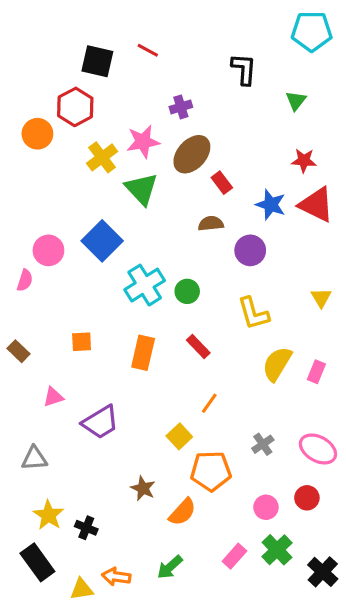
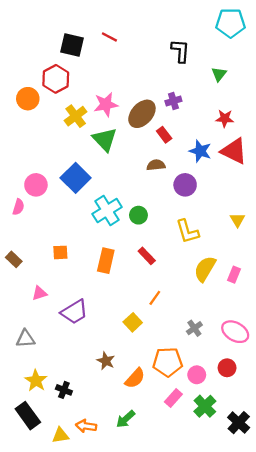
purple cross: (181, 107) -> (173, 101), moved
orange pentagon: (211, 471) -> (168, 362), moved
pink rectangle: (234, 556) -> (173, 398), moved

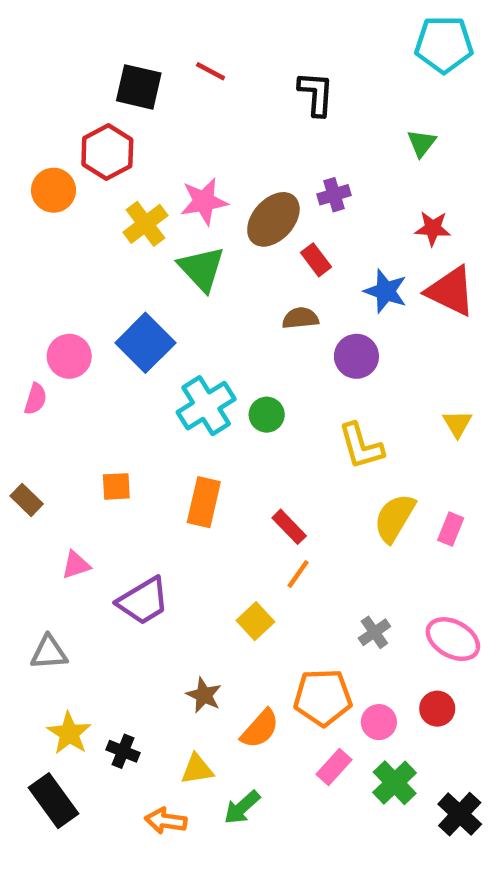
black L-shape: (180, 51) -> (316, 94), moved
red rectangle: (147, 256) -> (289, 527), moved
yellow triangle: (60, 435) -> (197, 769), moved

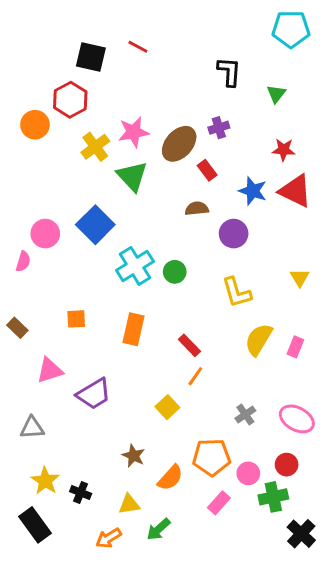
black L-shape: (316, 94) -> (229, 72), moved
pink triangle: (76, 565) -> (50, 370), size x1.4
green cross: (395, 783) -> (273, 497), moved, turned 32
orange arrow: (166, 821) -> (109, 538), turned -40

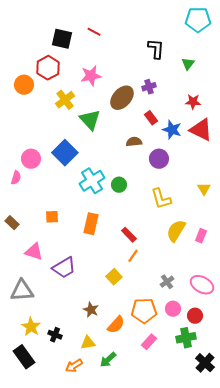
pink star: (134, 132) -> (91, 76), moved
red rectangle: (207, 170) -> (151, 118), moved
pink triangle: (50, 370) -> (34, 252), turned 36
gray triangle: (32, 428) -> (22, 291), size x1.4
pink circle: (248, 473) -> (173, 309), moved

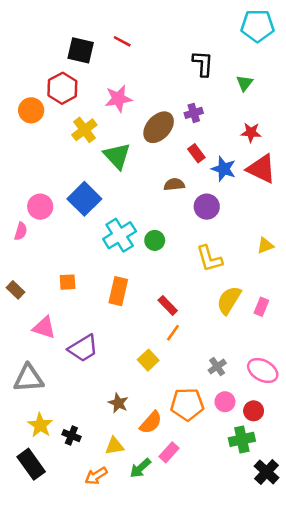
yellow triangle: (204, 189) -> (265, 246), turned 40
pink rectangle: (149, 342) -> (169, 452), moved

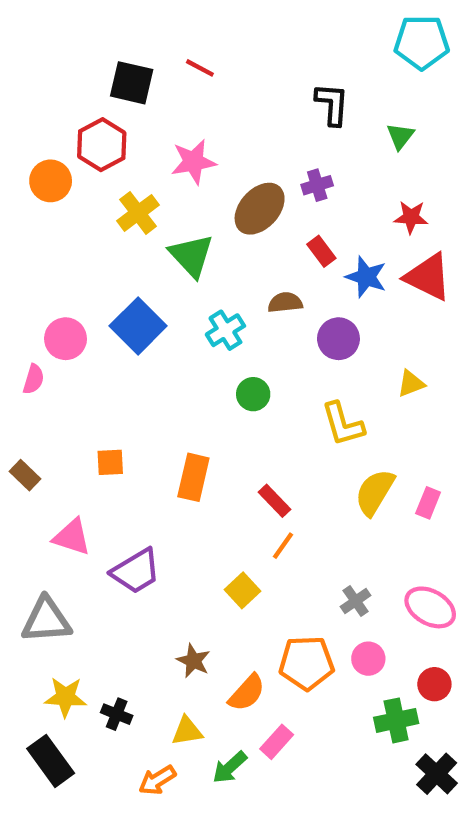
cyan cross: (120, 235) -> (225, 330), moved, size x0.7
yellow triangle: (265, 246) -> (411, 384), moved
red circle: (254, 411) -> (434, 684), moved
yellow star: (40, 425) -> (66, 697), turned -30

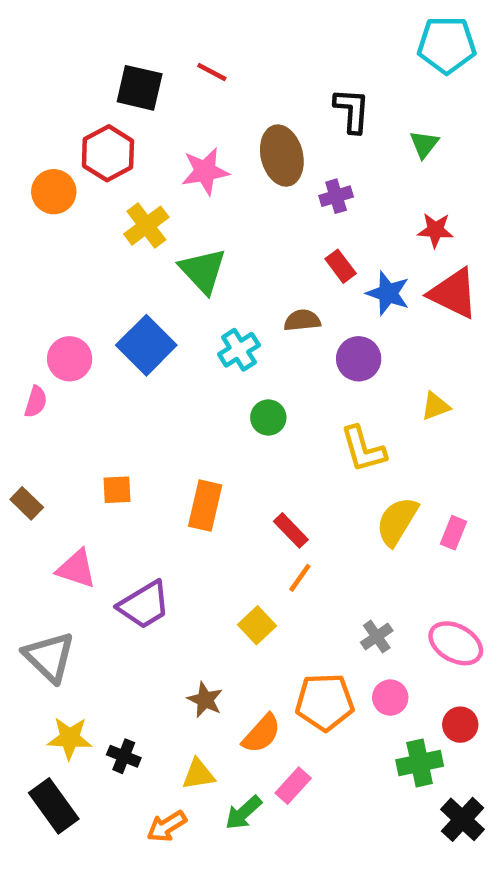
brown ellipse: (260, 209) -> (282, 156), moved, turned -56
gray triangle: (46, 620) -> (49, 657), turned 48

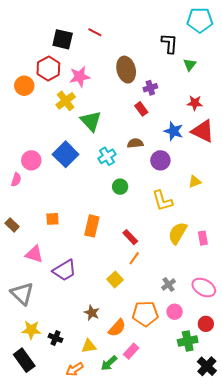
black L-shape: (352, 110) -> (170, 43), moved
pink star: (205, 171) -> (80, 77), moved
red rectangle: (341, 266) -> (141, 109), moved
pink rectangle: (453, 533) -> (203, 238), turned -32

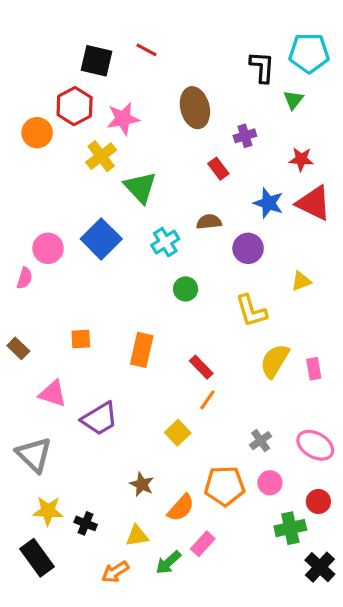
cyan pentagon: (200, 20) -> (309, 53), moved
purple cross: (150, 88) -> (245, 136), moved

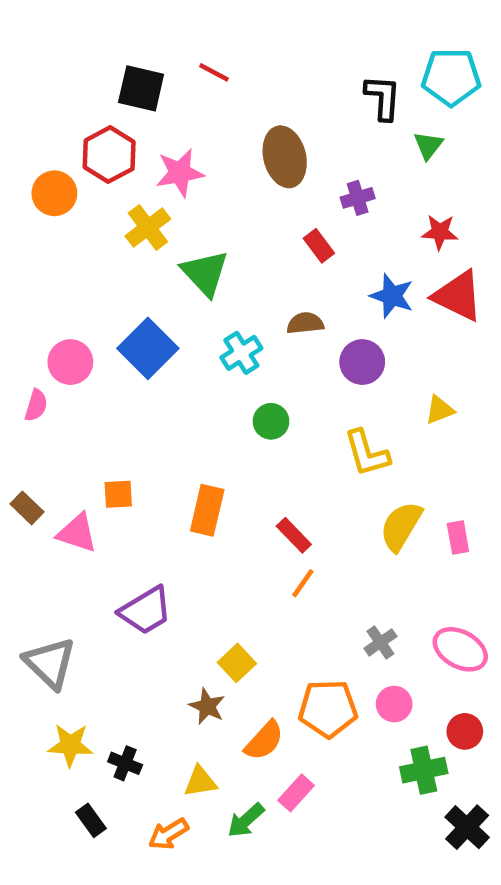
pink triangle: (53, 394) -> (77, 533), moved
yellow square: (178, 433) -> (237, 663), moved
black rectangle: (37, 558) -> (91, 820), moved, size x0.6

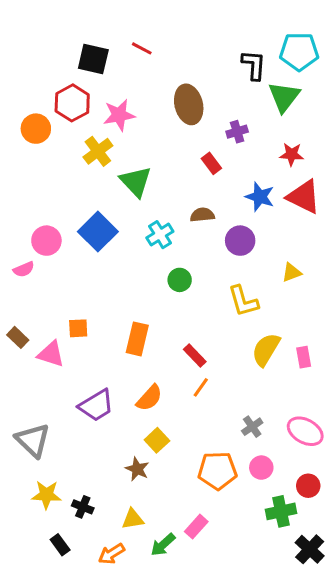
green triangle: (428, 145) -> (284, 97), size x1.6
pink semicircle: (36, 405) -> (24, 269), turned 50
orange semicircle: (264, 741) -> (149, 398), moved

